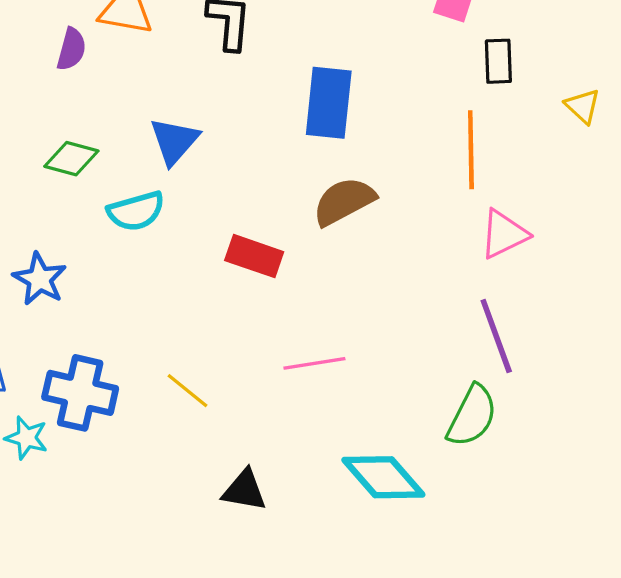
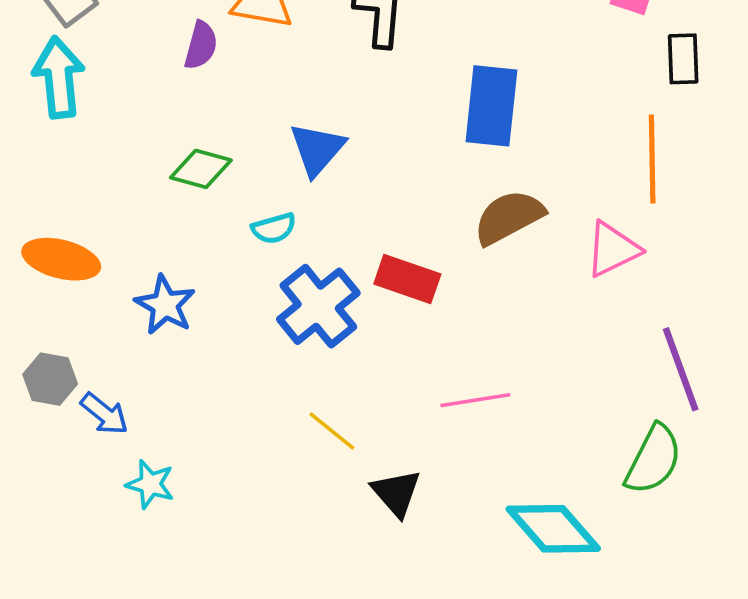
cyan semicircle: (136, 211) -> (274, 228), size x0.7
pink triangle: (504, 234) -> (613, 249), moved
blue cross: (80, 393) -> (318, 306), moved, turned 38
black triangle: (244, 490) -> (396, 493), moved, turned 39

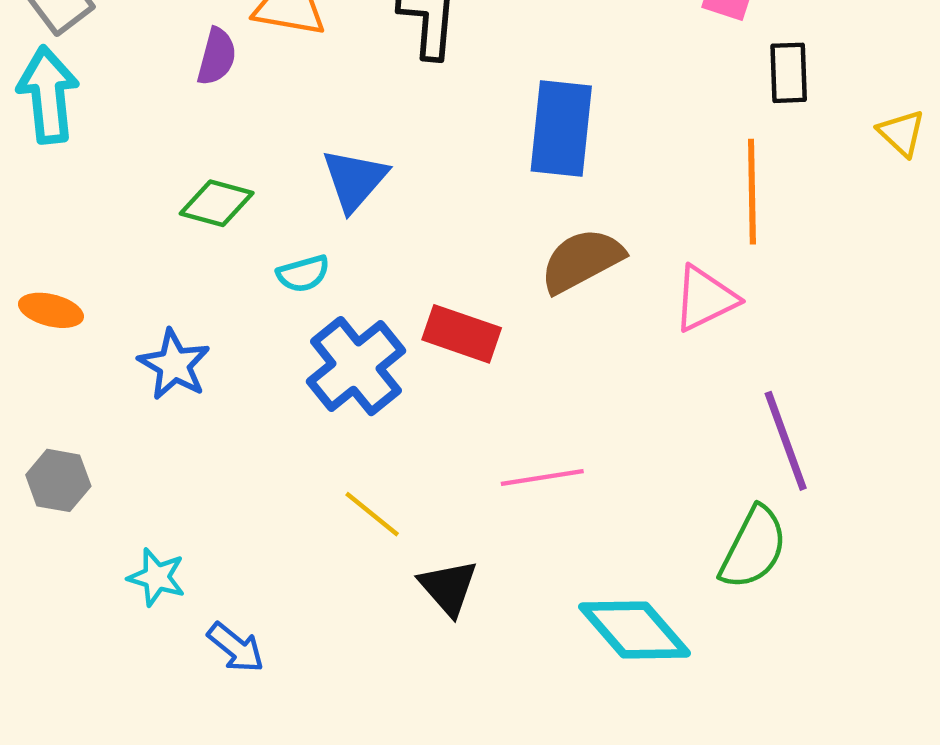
orange ellipse: (61, 259) -> (51, 310), size x0.7
gray hexagon: (50, 379) -> (58, 480), moved
blue arrow: (104, 414) -> (236, 648), moved

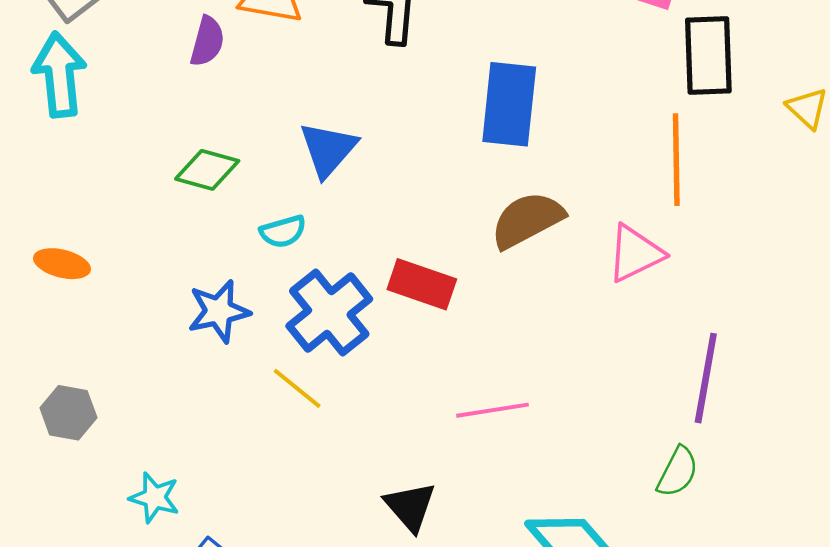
black rectangle: (789, 73) -> (708, 55), size x1.5
blue star: (174, 365) -> (219, 311), moved, turned 30
purple line: (786, 441) -> (706, 378), turned 30
yellow line: (372, 514) -> (297, 388), moved
green semicircle: (753, 548) -> (678, 472), size x0.7

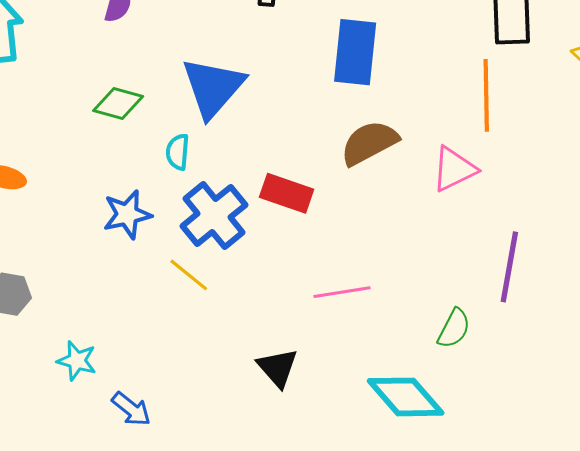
blue triangle: (328, 149) -> (213, 87), size x1.4
cyan semicircle: (283, 232) -> (178, 152), turned 111
green semicircle: (678, 472) -> (454, 328), moved

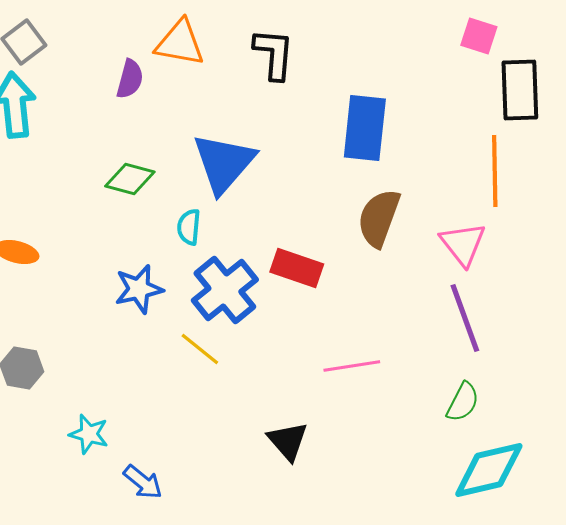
brown semicircle: (369, 143) -> (379, 218), turned -42
pink triangle: (454, 169) -> (463, 244), turned -42
purple line: (509, 267) -> (465, 318), moved, turned -30
cyan diamond: (406, 397) -> (489, 470), moved, turned -62

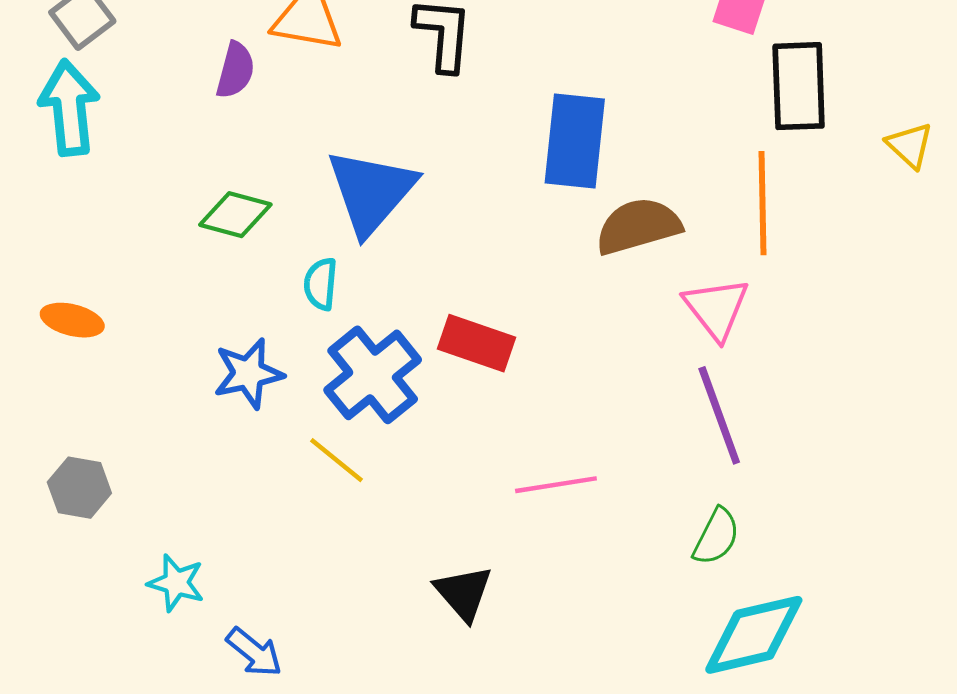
brown semicircle: (379, 218) -> (638, 226), moved, turned 54

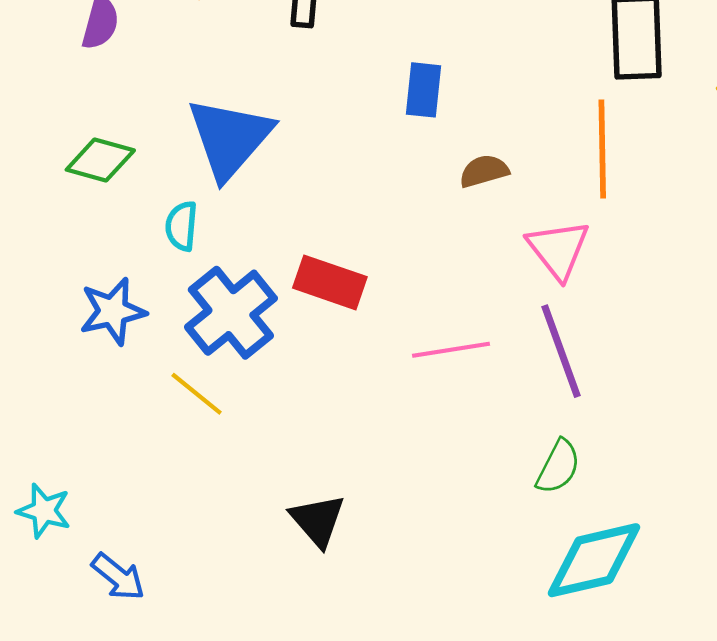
blue rectangle: (575, 141) -> (423, 90), size x0.6
brown semicircle: (638, 226) -> (484, 171), size x0.6
pink line: (556, 485) -> (451, 350), moved

